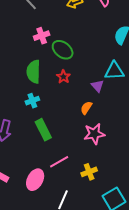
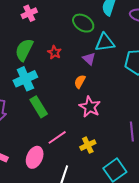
green ellipse: (63, 50) -> (83, 23), moved
green semicircle: (33, 72) -> (24, 50), turned 30
cyan cross: (32, 101) -> (25, 79), size x1.6
pink star: (94, 134) -> (90, 107), turned -30

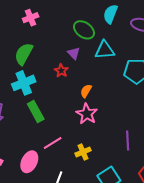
red star: (54, 52) -> (61, 71), moved
purple triangle: (89, 59) -> (74, 53), moved
orange semicircle: (80, 82) -> (86, 91), moved

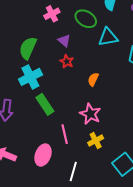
pink cross: (31, 18) -> (52, 14), moved
purple triangle: (74, 53) -> (64, 41), moved
pink star: (87, 114) -> (90, 114), moved
pink line: (53, 143) -> (65, 134), turned -66

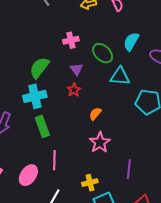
pink star: (90, 114) -> (100, 142), moved
yellow cross: (96, 140) -> (90, 183), moved

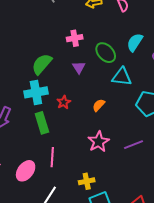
red star: (74, 90) -> (64, 102), moved
orange semicircle: (95, 114) -> (99, 105), moved
purple line: (129, 169) -> (134, 145), moved, turned 60

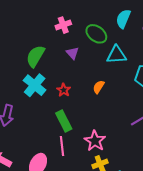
cyan cross: (36, 92) -> (35, 85), turned -30
green rectangle: (42, 123) -> (64, 121), moved
pink star: (99, 142) -> (95, 141), moved

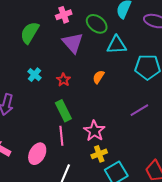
purple triangle: (72, 53) -> (73, 43), size x1.6
green semicircle: (35, 56) -> (30, 33), moved
cyan cross: (35, 85) -> (34, 75), size x0.6

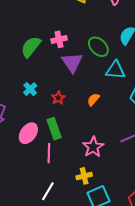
pink cross: (64, 15) -> (59, 39), moved
pink star: (94, 131) -> (93, 147), moved
pink ellipse: (37, 154) -> (28, 133), moved

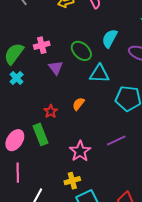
purple triangle: (72, 62) -> (56, 68), size x0.7
cyan cross: (30, 89) -> (17, 78), moved
red star: (58, 98) -> (51, 111), moved
pink line: (49, 153) -> (18, 173), moved

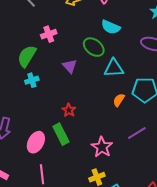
cyan semicircle: (110, 38) -> (111, 27), moved, turned -90
pink cross: (42, 45) -> (49, 34), moved
cyan cross: (17, 78) -> (32, 80), turned 32
orange semicircle: (78, 104) -> (119, 100), moved

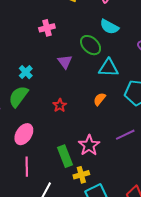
green semicircle: (27, 56) -> (18, 96), moved
cyan cross: (32, 80) -> (26, 72), turned -32
orange semicircle: (119, 100) -> (99, 99), moved
green rectangle: (61, 134) -> (65, 156), moved

